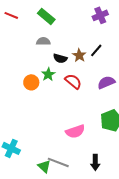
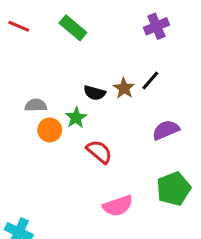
gray semicircle: (43, 41) -> (36, 105), moved
red semicircle: (73, 81) -> (99, 152), moved

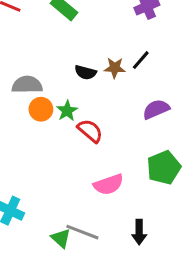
brown star: (124, 88) -> (115, 68), turned -30
gray semicircle: (36, 105) -> (27, 85), size x1.4
green star: (76, 118) -> (67, 111), moved

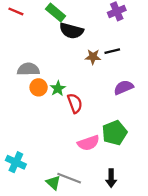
black line: (141, 60) -> (112, 51), turned 35
black semicircle: (85, 72) -> (71, 31), moved, size x1.5
red semicircle: (90, 131) -> (75, 103), turned 30
green pentagon: (164, 168) -> (115, 133), moved

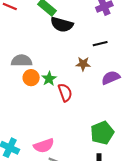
brown star: (93, 57) -> (83, 64), moved
green pentagon: (115, 133) -> (102, 133), moved
pink semicircle: (88, 143) -> (44, 146), moved

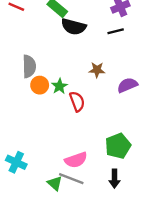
black line: (100, 44) -> (116, 31), moved
gray semicircle: (21, 61) -> (29, 66), turned 90
pink semicircle: (44, 146) -> (76, 160), moved

